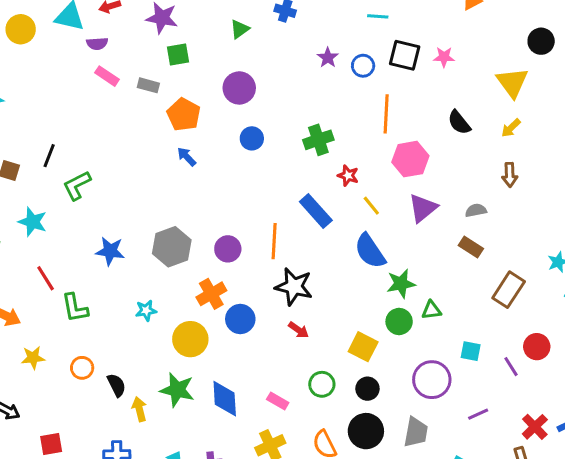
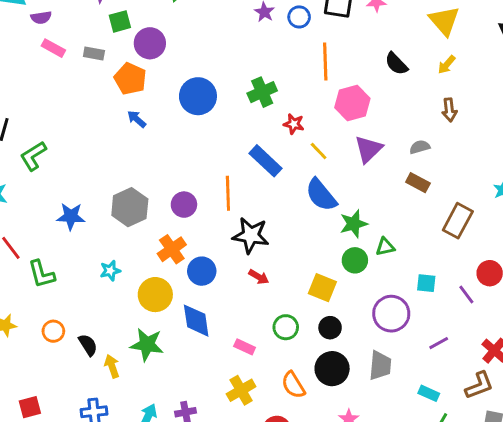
purple circle: (239, 88) -> (150, 43), moved
blue circle: (252, 138) -> (198, 96), size x1.6
blue diamond: (225, 399) -> (196, 321), moved

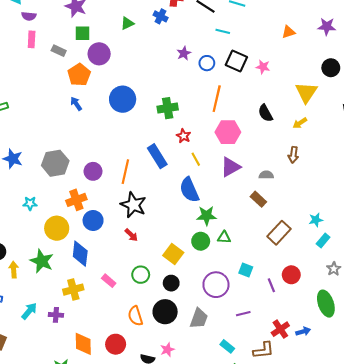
pink rectangle: (53, 48) -> (32, 39), turned 49
yellow cross: (241, 390) -> (73, 290), moved

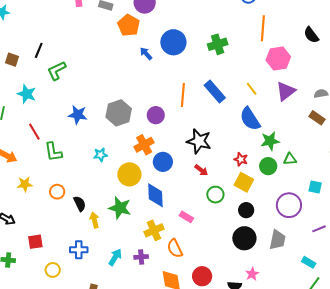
blue arrow: (76, 104) -> (146, 54), moved
red star: (184, 136) -> (241, 159), moved
orange line: (125, 172) -> (183, 95), moved
green circle: (141, 275) -> (215, 195), moved
orange semicircle: (135, 316) -> (175, 248), moved

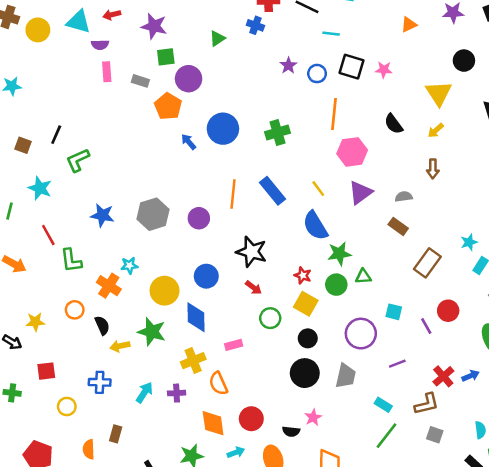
orange cross: (144, 145) -> (109, 286), moved, turned -30
yellow star: (25, 184) -> (35, 322), moved
pink rectangle: (186, 217) -> (234, 345), turned -48
yellow arrow: (94, 220) -> (120, 346), turned -91

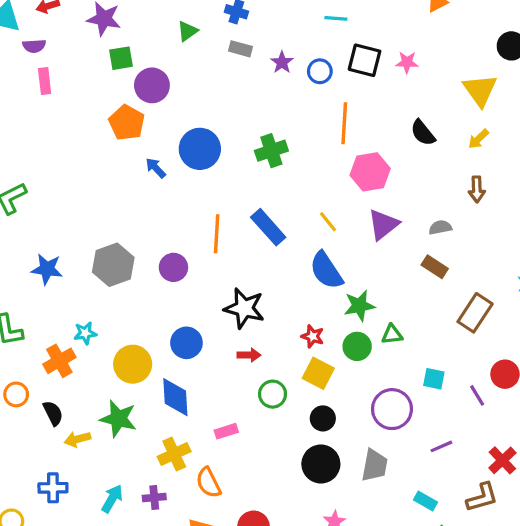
gray rectangle: (140, 81) -> (240, 49), moved
orange cross: (109, 286) -> (59, 361), turned 30
red arrow: (253, 288) -> (249, 355), turned -35

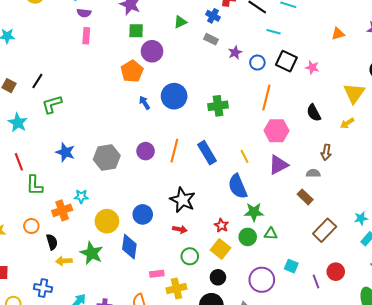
brown arrow: (477, 189) -> (326, 152), moved
purple circle: (173, 267) -> (146, 151), moved
yellow cross: (174, 454) -> (176, 288), moved

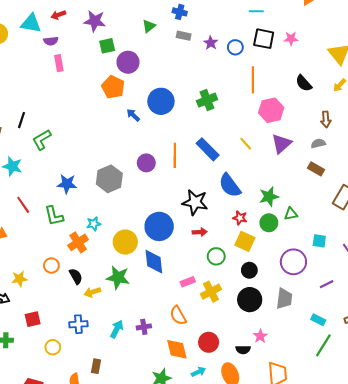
cyan line: (274, 32) -> (256, 11), moved
green L-shape: (34, 185) -> (54, 216), moved
blue semicircle: (238, 186) -> (230, 185), moved
blue circle: (143, 214) -> (159, 226), size x1.4

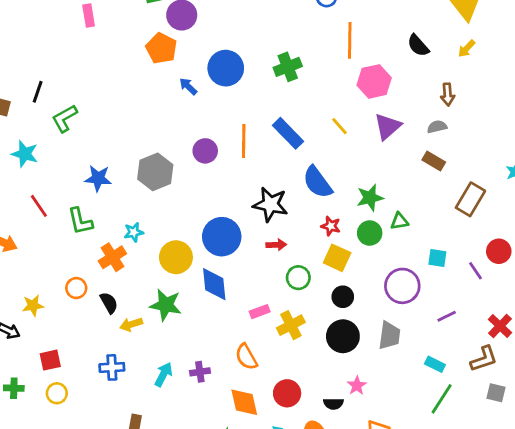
yellow circle: (53, 347) -> (57, 393), moved

